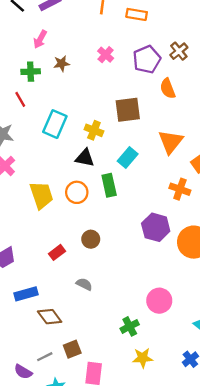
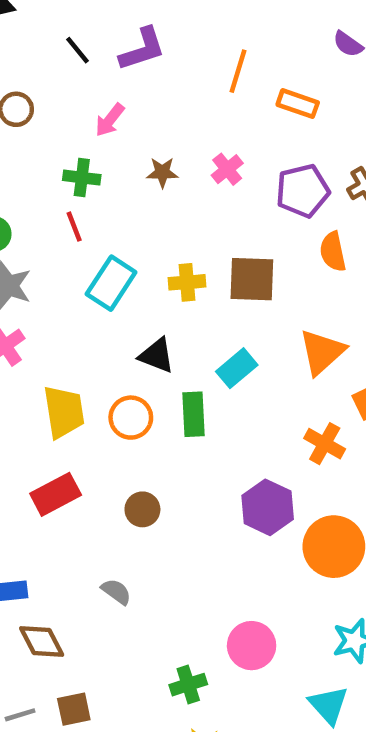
brown star: (62, 64) -> (162, 172), moved
red line: (20, 99) -> (74, 227), moved
yellow cross: (94, 130) -> (187, 282), moved, turned -36
red rectangle: (57, 252) -> (56, 494), moved, size x1.5

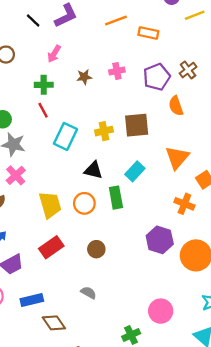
orange line: (238, 71) -> (116, 21), turned 60
pink cross: (227, 169) -> (117, 71), turned 35

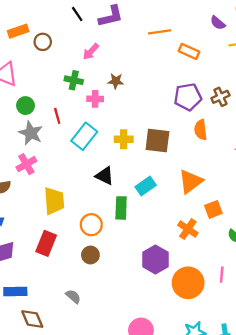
pink cross: (117, 71) -> (95, 99), moved
red line: (43, 110) -> (57, 116), moved
orange circle: (84, 203) -> (91, 225), moved
red rectangle: (51, 247) -> (46, 243), turned -45

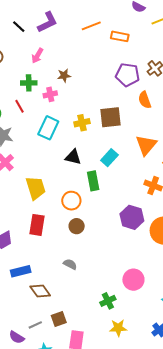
purple pentagon: (188, 97) -> (127, 75), turned 30
red line: (57, 116) -> (19, 106), moved

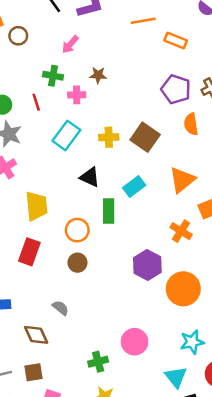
brown square: (111, 117) -> (145, 137), turned 30
brown diamond: (40, 291) -> (36, 335), moved

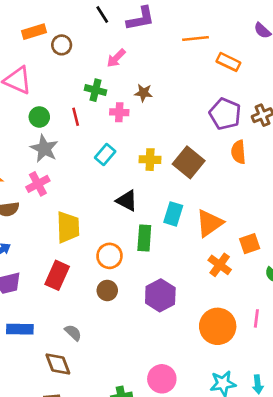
cyan rectangle: (66, 135) -> (105, 155), size x0.7
orange triangle: (182, 180) -> (210, 223), moved
cyan rectangle: (134, 187) -> (173, 214), turned -40
purple hexagon: (147, 265) -> (160, 295), moved
gray semicircle: (61, 308) -> (73, 333), moved

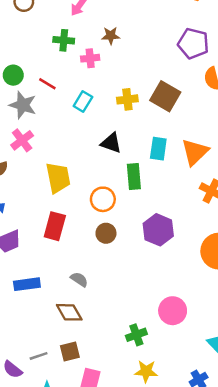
red line: (76, 117) -> (47, 84), moved, turned -36

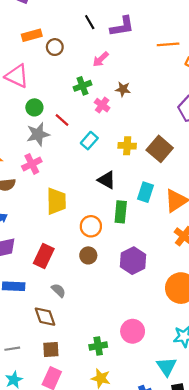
green cross: (64, 40) -> (82, 86), turned -36
pink cross: (90, 58) -> (102, 105), turned 32
gray star: (23, 105) -> (38, 134), turned 30
red rectangle: (55, 226) -> (44, 256), moved
brown square: (70, 352) -> (51, 349), moved

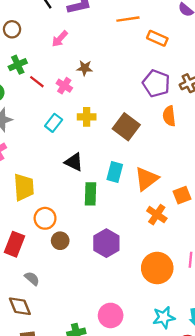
green cross: (82, 86) -> (18, 65), moved
red line: (62, 120) -> (37, 82), moved
yellow cross: (127, 146) -> (87, 117), moved
orange circle: (91, 226) -> (45, 218), moved

